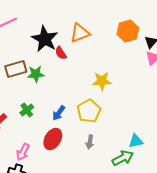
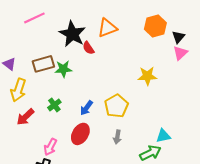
yellow star: (102, 81) -> (147, 76), moved

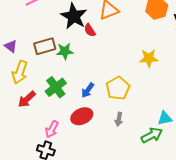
green cross: (54, 105) -> (56, 87), size x1.5
red ellipse: (80, 134) -> (82, 116), turned 35

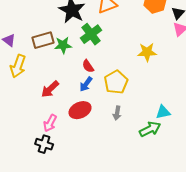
red semicircle: (90, 30) -> (88, 66), moved
green cross: (56, 87) -> (91, 34), moved
red arrow: (27, 99) -> (50, 89), moved

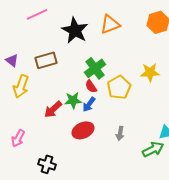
green cross: (91, 34) -> (95, 68), moved
green star: (63, 45) -> (73, 100), moved
yellow pentagon: (116, 82) -> (119, 87), moved
pink arrow: (50, 123) -> (18, 138), moved

